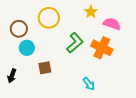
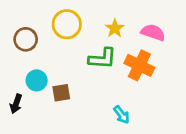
yellow star: (91, 12) -> (115, 28), moved
green L-shape: (75, 43) -> (102, 59), turned 45
cyan circle: (27, 48) -> (37, 80), moved

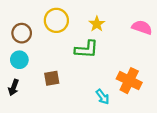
pink semicircle: (153, 32) -> (142, 27), moved
orange cross: (139, 65) -> (129, 81), moved
cyan circle: (37, 80) -> (19, 60), moved

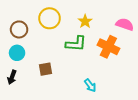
orange cross: (129, 81) -> (108, 47), moved

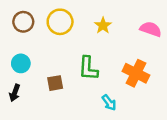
brown circle: (19, 29) -> (23, 22), moved
green L-shape: (76, 44) -> (88, 68), moved, turned 90
orange cross: (108, 47) -> (136, 73), moved

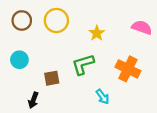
yellow star: (103, 25) -> (97, 33), moved
green L-shape: (88, 68) -> (83, 64), turned 70
black arrow: (15, 93) -> (33, 100), moved

